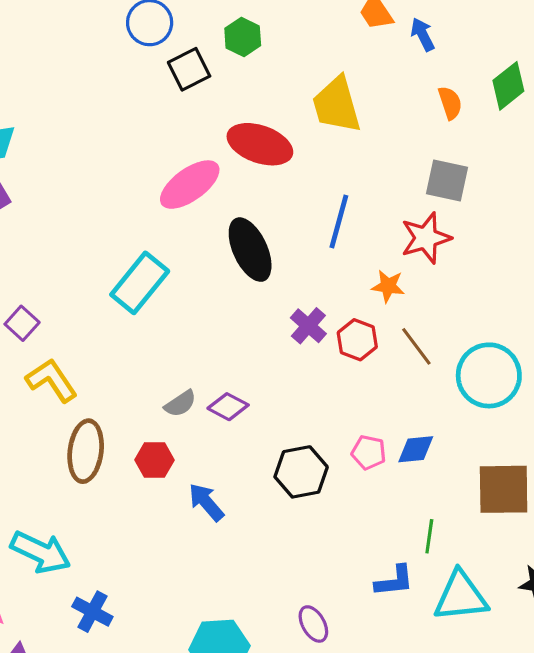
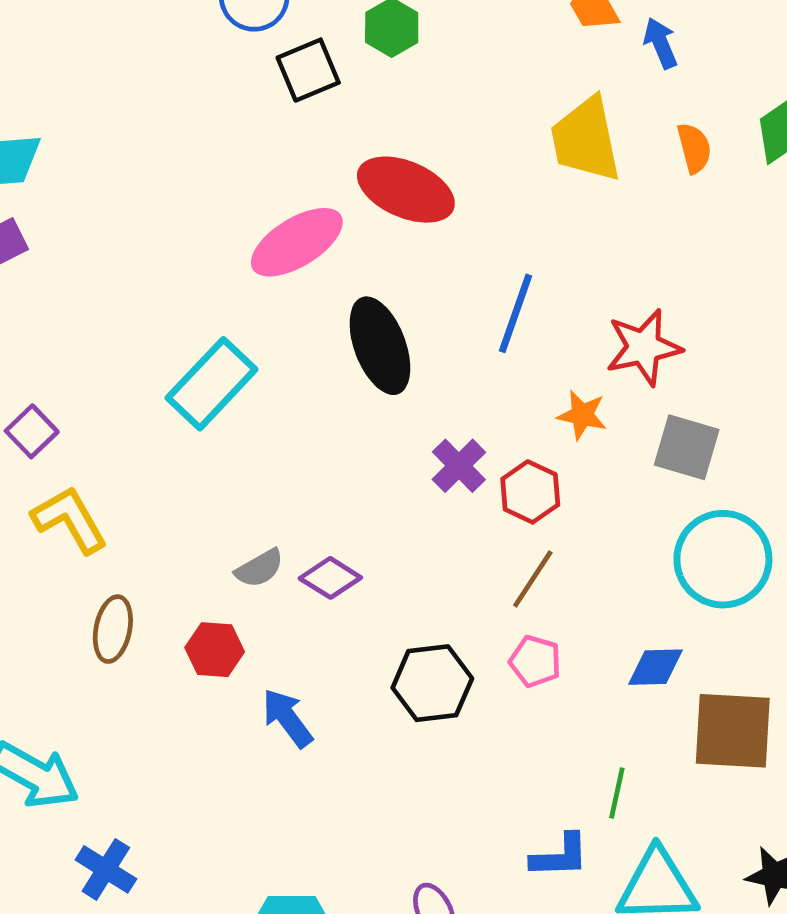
yellow trapezoid: (337, 105) -> (586, 139), moved
gray square: (447, 181) -> (687, 447), moved
brown line: (416, 346) -> (533, 579), moved, turned 66
blue diamond: (416, 449) -> (656, 667), moved
brown ellipse: (86, 451) -> (113, 629), size x0.7

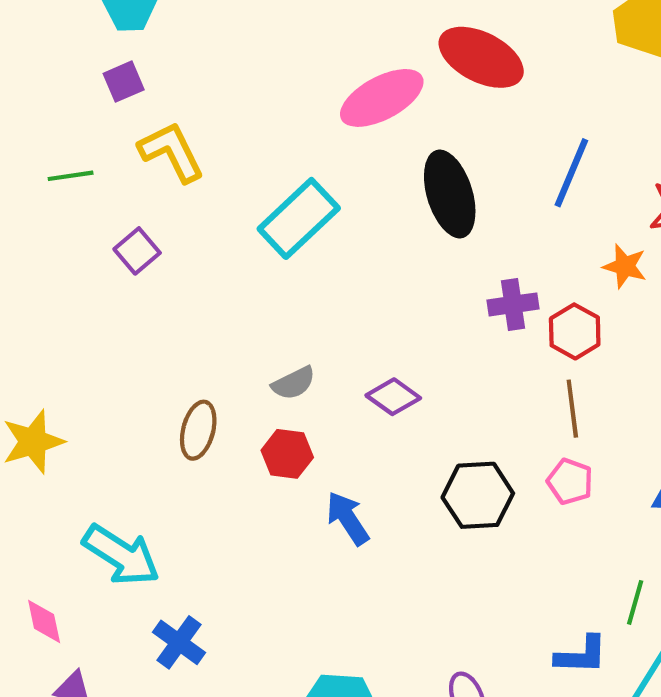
purple cross: (459, 466) -> (513, 304), turned 33
yellow L-shape: (70, 520) -> (171, 152), moved
gray semicircle: (259, 568) -> (294, 383), moved
brown line: (533, 579) -> (572, 409), turned -44

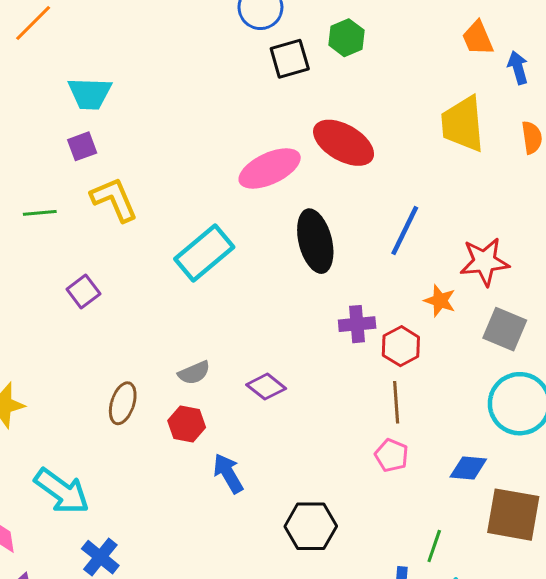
purple square: (137, 251) -> (83, 291), moved
black hexagon: (478, 495) -> (311, 526), moved

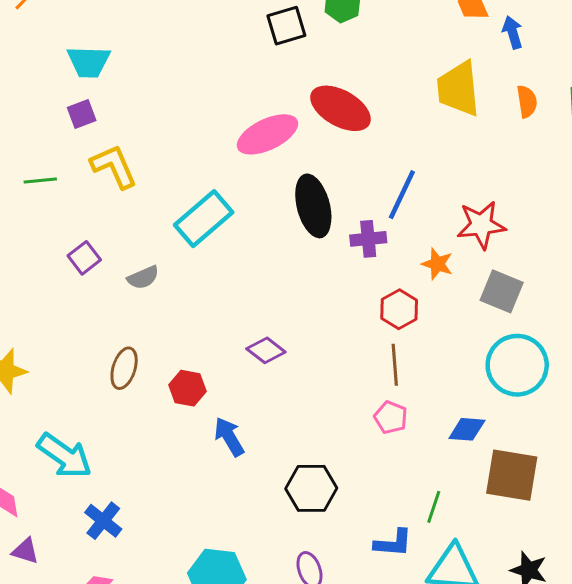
purple cross: (357, 324) -> (368, 239), moved
gray semicircle: (194, 373) -> (143, 277), moved

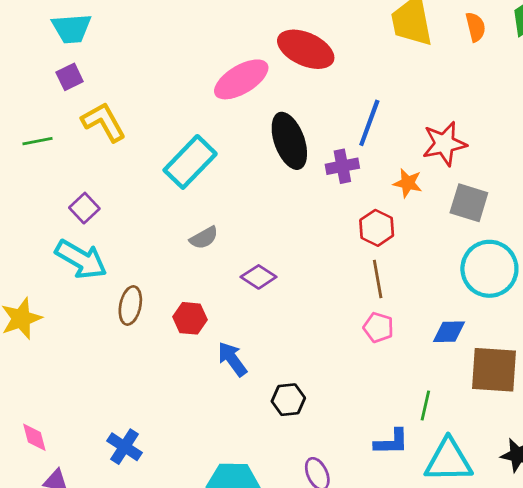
gray semicircle: (143, 277) -> (204, 238), moved
cyan arrow: (64, 456) -> (81, 259), moved
black hexagon: (311, 488) -> (288, 400), moved, size x0.7

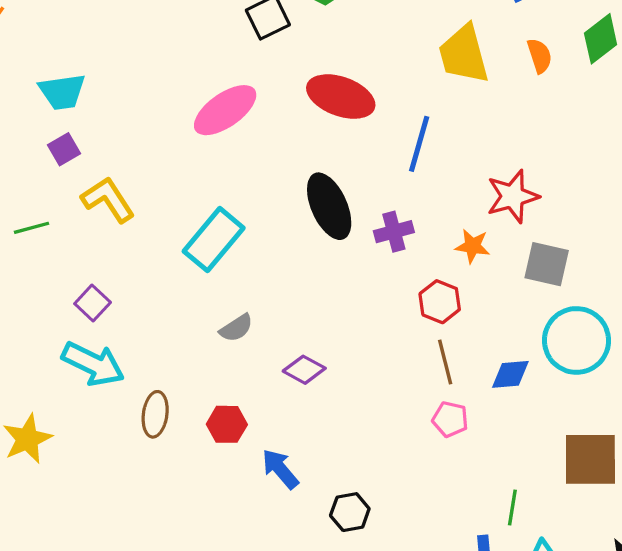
pink ellipse: (241, 79) -> (225, 110), moved
blue line: (369, 123) -> (419, 144), moved
blue diamond: (449, 332) -> (510, 374), moved

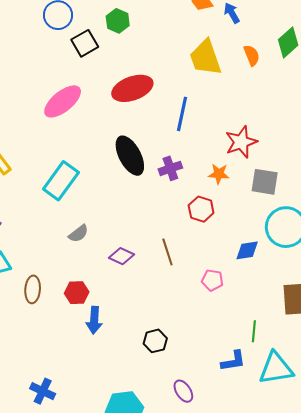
red ellipse: (341, 97) -> (132, 88), turned -36
brown line: (445, 362) -> (167, 252), moved
blue arrow: (280, 469) -> (94, 320), moved, turned -132

